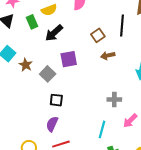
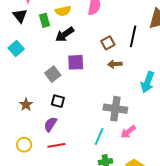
brown star: (26, 65) -> (26, 105), moved
gray cross: (114, 100) -> (115, 109), size x1.6

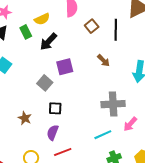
brown square: (108, 43) -> (92, 26), moved
brown arrow: (115, 64) -> (104, 61), turned -120
cyan line: (99, 137) -> (103, 135), turned 54

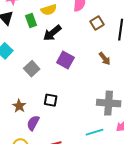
purple square: (65, 67) -> (65, 60), turned 36
gray square: (45, 83) -> (32, 69), moved
purple semicircle: (53, 133) -> (33, 123), moved

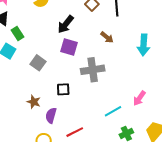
green rectangle: (31, 21) -> (17, 33), moved
black arrow: (52, 33) -> (66, 24), moved
gray cross: (109, 103) -> (93, 70), moved

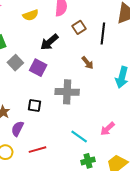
purple square: (69, 47) -> (38, 68), moved
gray square: (38, 63) -> (15, 63), moved
cyan line: (113, 111) -> (79, 136), turned 54

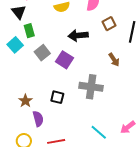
black arrow: (49, 42) -> (78, 35), turned 30
purple semicircle: (17, 129) -> (38, 119), turned 133

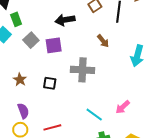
purple square: (65, 60) -> (54, 45), turned -36
brown star: (25, 101) -> (20, 80), moved
purple semicircle: (38, 119) -> (23, 111), moved

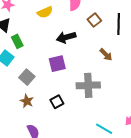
gray square: (31, 40) -> (27, 77), moved
black square: (50, 83) -> (57, 102), turned -32

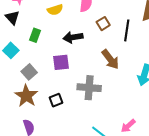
green rectangle: (17, 41) -> (35, 35), moved, turned 40
brown arrow: (106, 55) -> (110, 59), size x1.5
brown star: (27, 101) -> (26, 96), size x1.6

